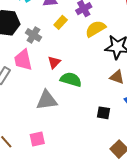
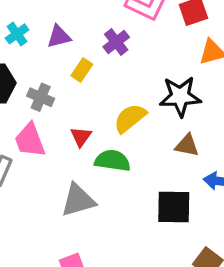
yellow semicircle: (96, 29) -> (130, 118), moved
black square: (104, 113) -> (174, 207), size x1.6

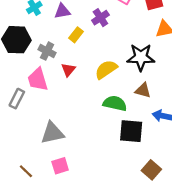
red triangle: (81, 137) -> (68, 70), moved
green semicircle: (112, 161) -> (115, 103), moved
gray triangle: (78, 200) -> (52, 133), moved

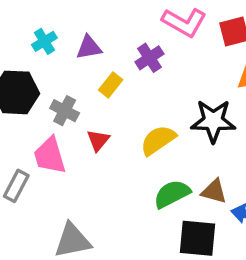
brown triangle: (143, 90) -> (214, 191), moved
green semicircle: (115, 103) -> (172, 194), turned -40

